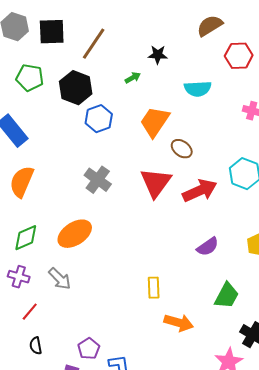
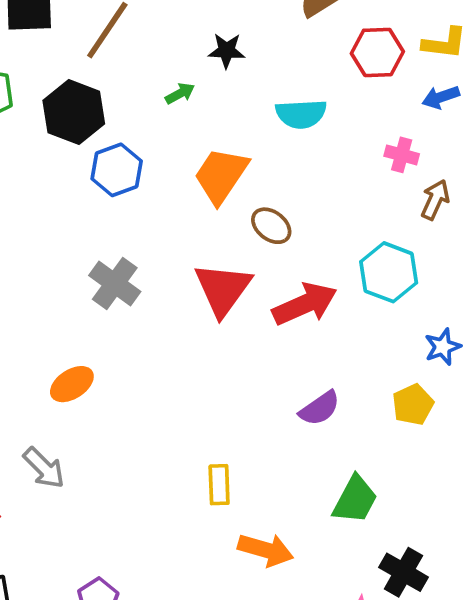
orange ellipse: (75, 234) -> (72, 384), size x0.7

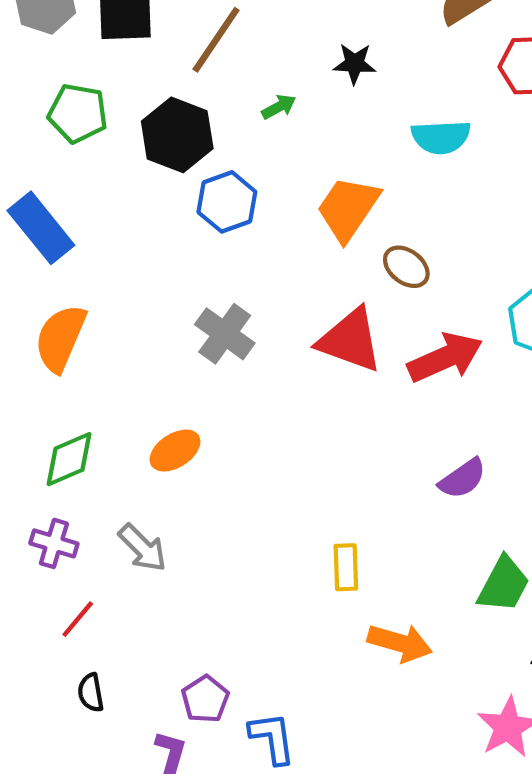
green arrow: (180, 93) -> (279, 107), moved
red triangle: (223, 289) -> (350, 340), turned -46

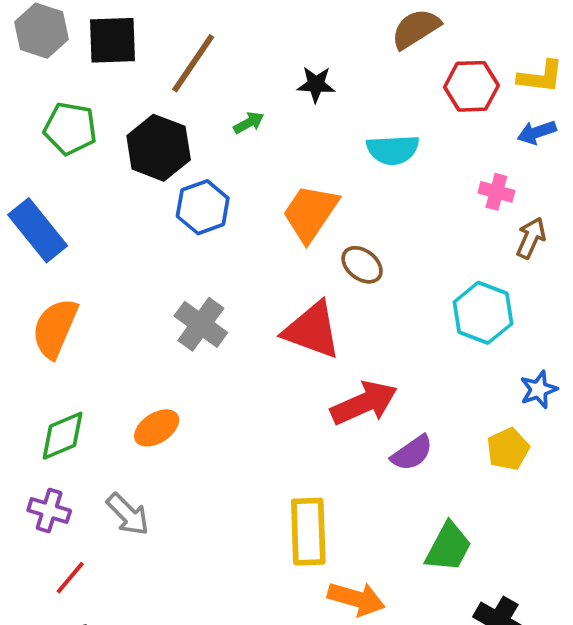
red arrow: (445, 358) -> (364, 403), moved
yellow rectangle: (346, 567) -> (308, 532), size x1.6

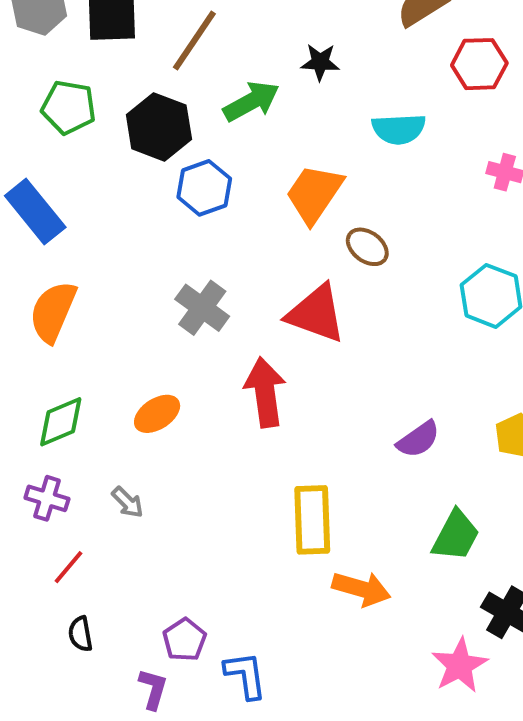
green arrow: (249, 123) -> (251, 101), size x1.8
red arrow: (364, 403) -> (265, 392), moved, turned -74
gray arrow: (128, 514) -> (128, 502), size x0.7

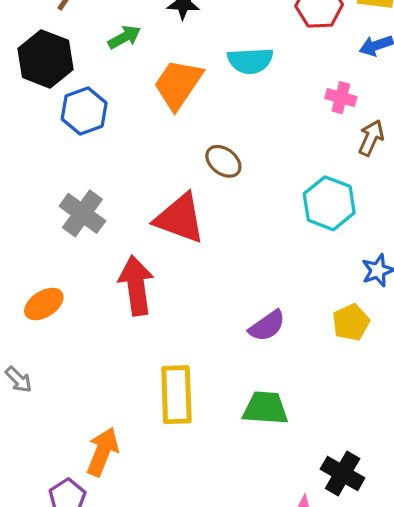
green arrow: (251, 101) -> (124, 37), size x0.7
orange trapezoid: (314, 194) -> (178, 84), moved
green trapezoid: (456, 536) -> (265, 408), moved, turned -114
orange arrow: (361, 589) -> (103, 452), moved, turned -84

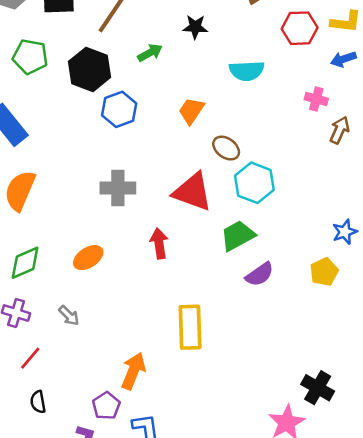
orange trapezoid: (178, 84) -> (191, 111), moved, size x0.7
cyan hexagon: (329, 203) -> (254, 183), moved
gray cross: (82, 213) -> (118, 188), turned -36
red arrow: (136, 286) -> (159, 243), size x0.7
green trapezoid: (265, 408) -> (238, 236), moved, turned -33

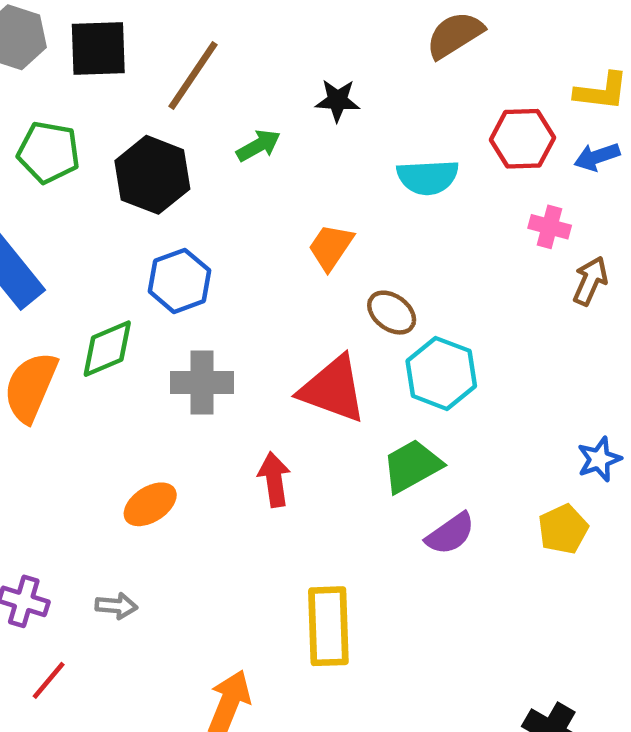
red hexagon: (300, 28) -> (522, 139), moved
blue hexagon: (119, 109) -> (179, 281), moved
green diamond: (25, 263) -> (107, 349), moved
gray arrow: (69, 316) -> (116, 606), turned -40

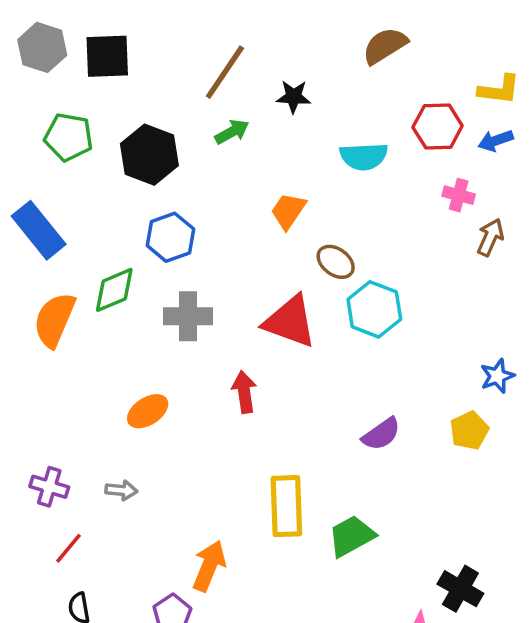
brown line: (193, 76) -> (225, 72), moved
green trapezoid: (412, 466) -> (351, 536), moved

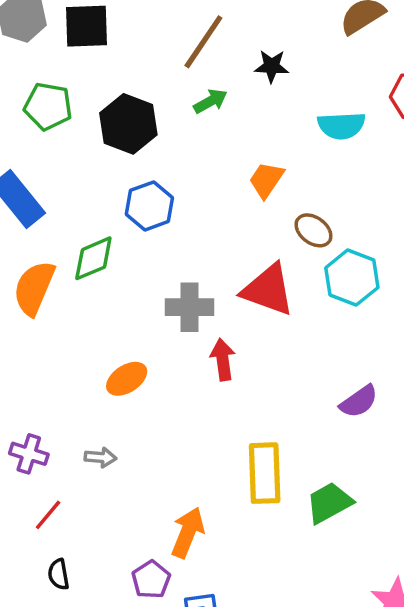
gray cross: (188, 316) -> (189, 307), moved

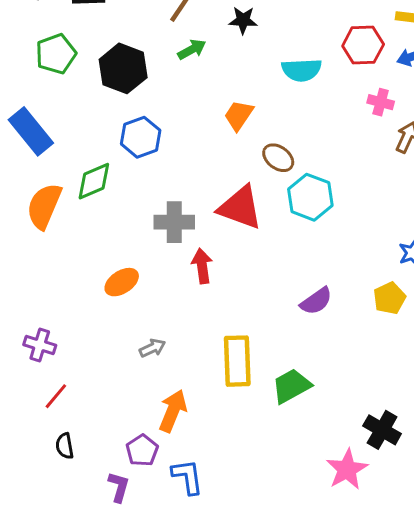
green pentagon: (48, 106) -> (56, 54), turned -30
gray arrow: (100, 457) -> (152, 348), moved, turned -30

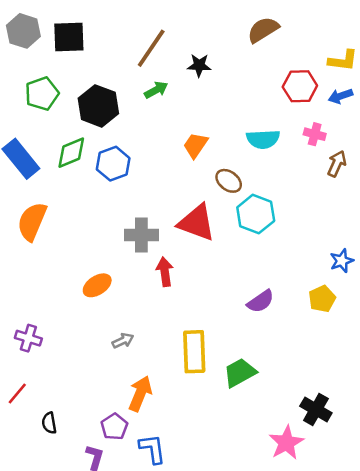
cyan semicircle: (302, 70) -> (263, 139), moved
green diamond: (94, 181) -> (71, 153), moved
red line: (56, 396) -> (17, 393), moved

